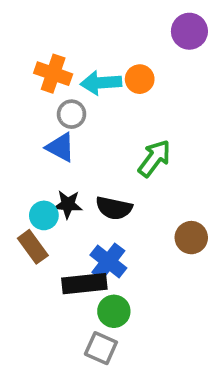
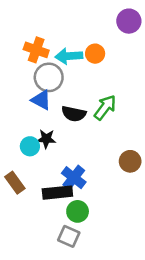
gray circle: (71, 114) -> (49, 77), size x1.5
black semicircle: (114, 208) -> (74, 114), moved
brown rectangle: (33, 247) -> (15, 183), moved

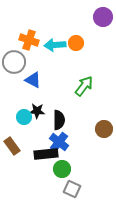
gray circle: (49, 77) -> (14, 62), moved
black semicircle: (74, 114) -> (59, 120), moved, turned -102
gray square: (69, 236) -> (72, 189), moved

